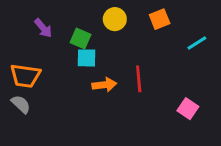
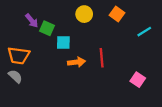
orange square: (160, 19) -> (117, 14), turned -32
green square: (80, 39) -> (47, 28), moved

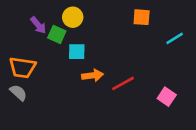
yellow circle: (84, 14) -> (73, 17), moved
orange square: (117, 14) -> (142, 17), turned -32
red line: (102, 58) -> (123, 83), moved, turned 66

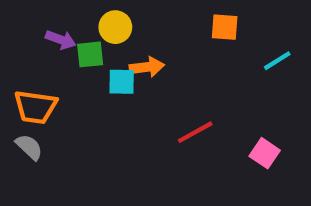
purple arrow: (38, 25) -> (61, 40), turned -30
green square: (57, 34) -> (90, 54), turned -30
orange arrow: (93, 75) -> (147, 67), moved

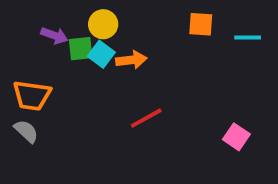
cyan line: (277, 61) -> (248, 37), moved, turned 32
cyan square: (122, 82) -> (101, 54), moved, turned 36
red line: (195, 132) -> (146, 118), moved

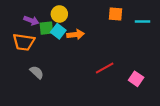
orange trapezoid: (32, 96) -> (24, 42), moved
red line: (146, 118) -> (105, 68), moved
gray semicircle: (26, 131) -> (37, 72), moved

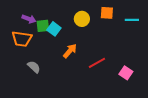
yellow circle: (59, 14) -> (82, 19), moved
orange arrow: (76, 35) -> (70, 51), moved, turned -42

